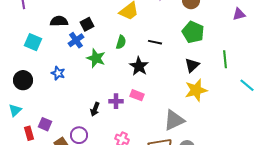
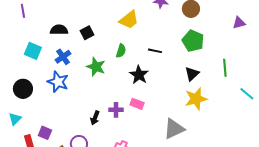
blue cross: (76, 40) -> (63, 57), moved
blue star: (58, 73) -> (58, 82), size x1.5

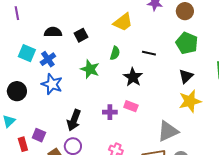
blue cross: (63, 57) -> (48, 59), moved
black arrow: (95, 118) -> (74, 120), moved, size x1.5

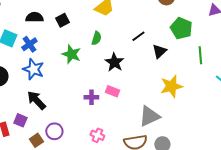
green pentagon: (187, 43) -> (181, 28), moved
black line: (149, 53) -> (138, 36), moved, turned -48
black triangle: (186, 76) -> (159, 51), moved
black arrow: (74, 120) -> (36, 100), moved, turned 115

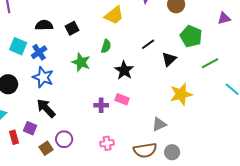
green line: (200, 55) -> (210, 63), turned 66
gray triangle: (149, 116) -> (159, 124), size x0.7
pink cross: (97, 135) -> (107, 143), turned -32

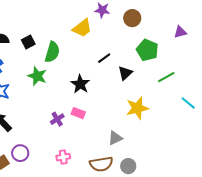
yellow trapezoid: (114, 15) -> (82, 28), moved
green semicircle: (106, 46) -> (52, 52), moved, size x1.5
purple cross: (101, 105) -> (57, 119), turned -32

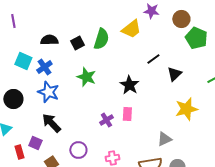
green pentagon: (147, 50) -> (196, 38), moved
green semicircle: (52, 52) -> (101, 39), moved
pink rectangle: (78, 113) -> (127, 114), turned 72
purple circle: (20, 153) -> (78, 150), moved

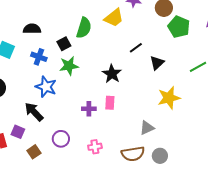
black square: (77, 43) -> (64, 44), moved
blue cross: (44, 67) -> (39, 57), moved, turned -35
green star: (86, 77) -> (69, 66), turned -30
blue star: (48, 92) -> (46, 87), moved
purple cross: (106, 120) -> (89, 109), turned 32

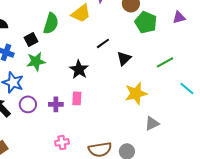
gray triangle: (147, 128) -> (152, 123), moved
purple circle: (61, 139) -> (28, 104), moved

